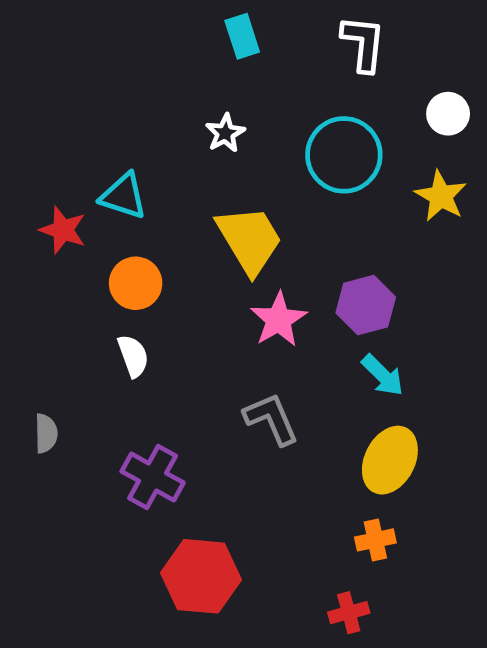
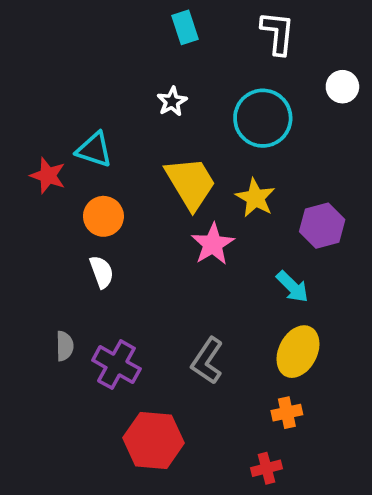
yellow star: (441, 196) -> (255, 198), moved
purple hexagon: (366, 305) -> (322, 226), moved
gray L-shape: (271, 419) -> (207, 361), moved, turned -123
gray semicircle: (46, 433) -> (65, 346), moved

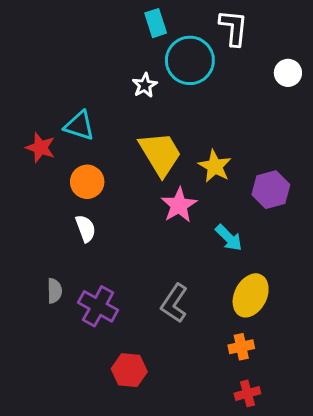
cyan circle: (263, 118) -> (190, 60), moved
cyan arrow: (292, 287) -> (229, 238), moved
red hexagon: (153, 440) -> (129, 370), size x0.7
red cross: (266, 468) -> (247, 393), moved

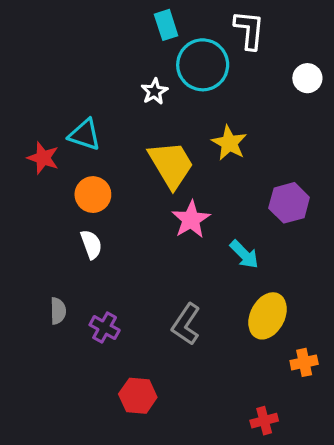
yellow star: (215, 166) -> (229, 143), moved
purple cross: (98, 306) -> (105, 328), size x0.7
orange cross: (241, 347) -> (304, 362), moved

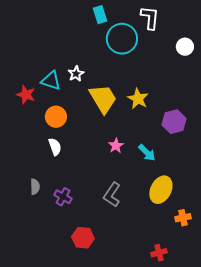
white star: (154, 91) -> (76, 74), moved
yellow star: (229, 143) -> (138, 99), moved
pink star: (191, 219) -> (116, 146), moved, size x0.7

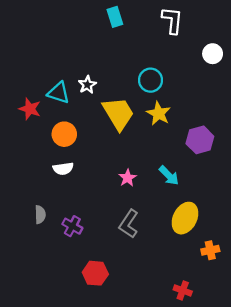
cyan circle: (122, 39) -> (151, 80), moved, size x0.7
pink star: (116, 146) -> (128, 178), moved
white semicircle: (55, 147) -> (63, 169), turned 102
red cross: (159, 253) -> (183, 290), turned 35

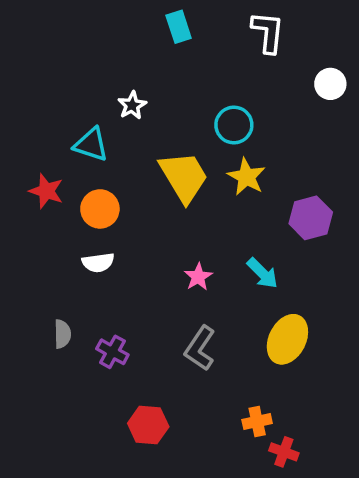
white star: (87, 85) -> (132, 105), moved
red star: (30, 109) -> (46, 191), moved
orange cross: (210, 250) -> (257, 421), moved

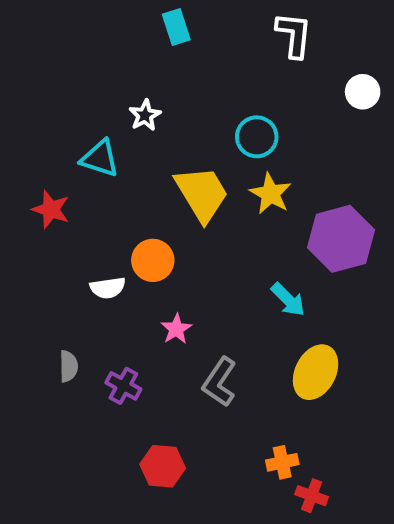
cyan rectangle: (179, 27) -> (176, 27), moved
orange circle: (100, 209) -> (153, 260), moved
purple hexagon: (311, 218) -> (341, 239), size x1.4
pink star: (198, 277) -> (176, 329), moved

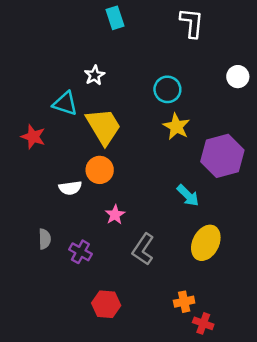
white circle: (363, 92) -> (238, 77), moved
yellow trapezoid: (202, 194) -> (103, 126), moved

